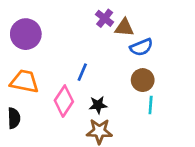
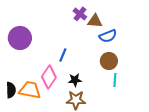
purple circle: (26, 34) -> (20, 38), moved
orange trapezoid: (24, 81) -> (30, 90), moved

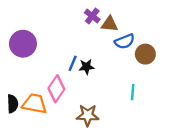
brown circle: (109, 61) -> (145, 54), moved
black star: (75, 80) -> (86, 67), moved

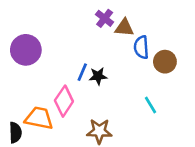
blue semicircle: (125, 41) -> (141, 47), turned 108
cyan line: (133, 92) -> (151, 105), turned -35
black semicircle: (13, 104) -> (15, 133), moved

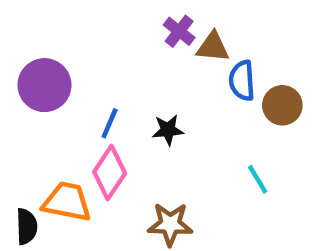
blue line: (82, 72) -> (110, 123), moved

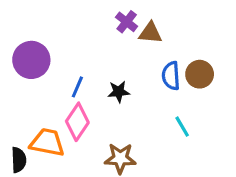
blue semicircle: (242, 81) -> (171, 76), moved

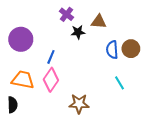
purple cross: (127, 22) -> (66, 14), moved
black star: (119, 92) -> (78, 32), moved
orange trapezoid: (47, 142) -> (23, 80), moved

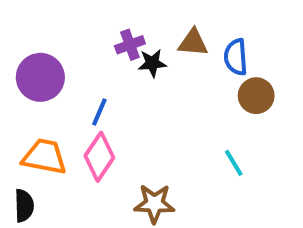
purple cross: (66, 14) -> (130, 45), moved, turned 32
blue semicircle: (112, 50) -> (236, 57), moved

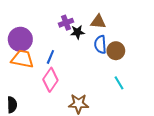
blue semicircle: (236, 57) -> (100, 44), moved
brown circle: (256, 96) -> (116, 51), moved
orange trapezoid: (44, 157) -> (22, 59), moved

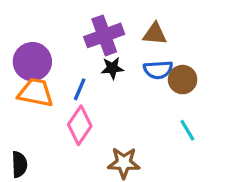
purple cross: (66, 23) -> (104, 35), size x1.6
black star: (77, 32) -> (112, 68), moved
blue semicircle: (100, 44) -> (158, 70), turned -90

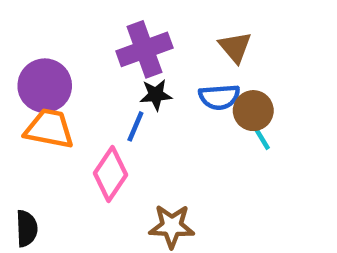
brown triangle: (155, 34) -> (235, 47), moved, turned 45
blue line: (80, 89) -> (135, 126), moved
cyan line: (187, 130) -> (260, 136), moved

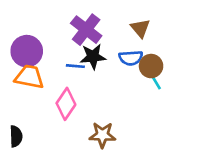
purple cross: (144, 49) -> (86, 30), turned -32
black star: (156, 95) -> (93, 57), size x1.4
blue line: (135, 126) -> (75, 66), moved, turned 72

